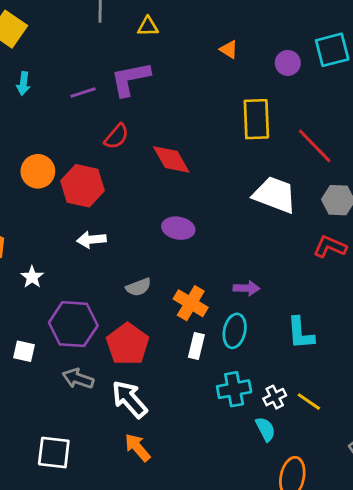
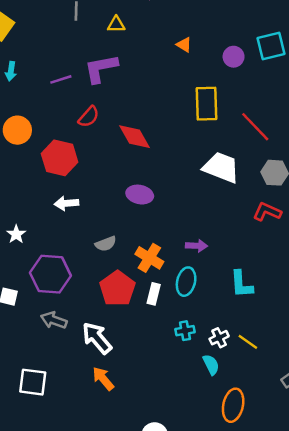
orange circle: (38, 171) -> (17, 130), moved
red pentagon: (128, 344) -> (117, 288), moved
cyan cross: (234, 389) -> (185, 331), size x0.7

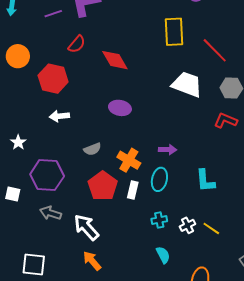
cyan semicircle: (211, 365) -> (163, 255), moved

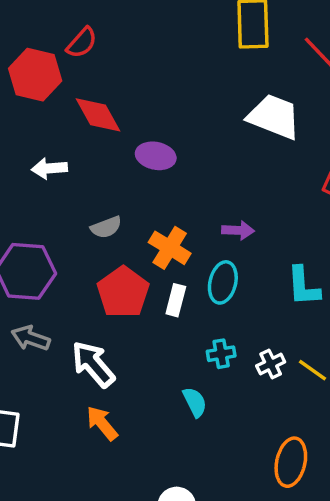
red diamond: (115, 60) -> (98, 115), moved
red hexagon: (53, 79) -> (35, 75), moved
cyan semicircle: (163, 255) -> (195, 402), moved

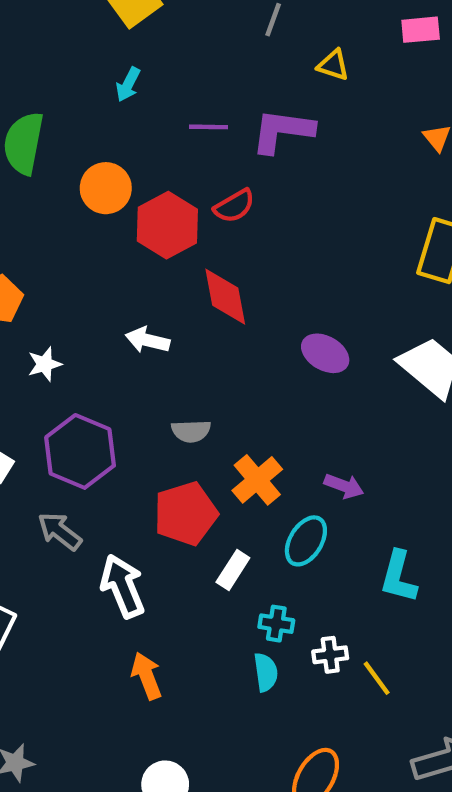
purple ellipse: (156, 156) -> (325, 353), moved
white rectangle: (176, 300) -> (233, 570), moved
cyan semicircle: (195, 402) -> (266, 672), moved
orange arrow: (102, 423) -> (147, 676), moved

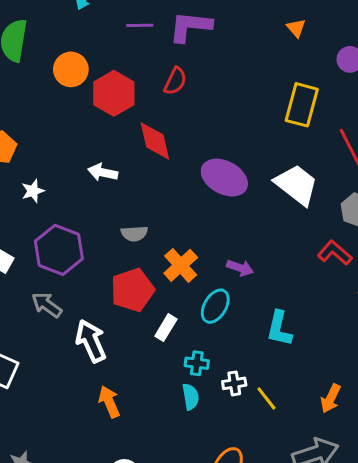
red semicircle: (234, 206) -> (175, 81), moved, turned -32
purple ellipse: (325, 353) -> (224, 178), size x1.4

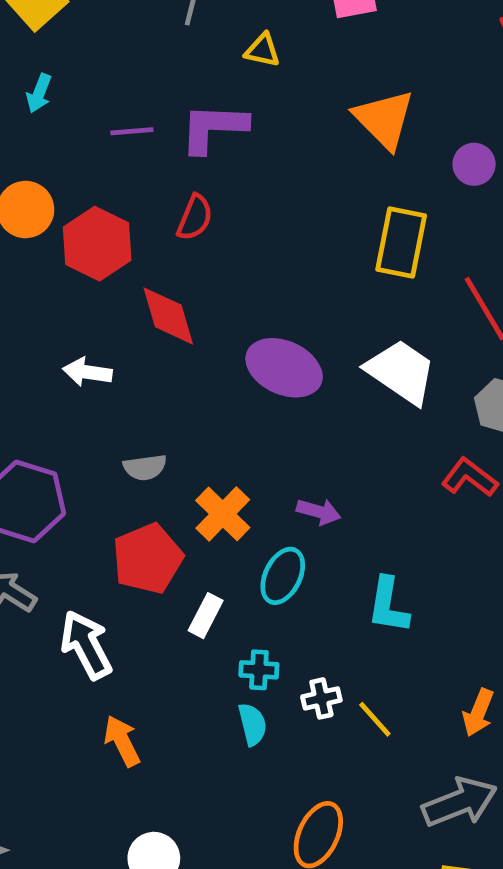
orange triangle: (296, 28) -> (384, 119), size x2.0

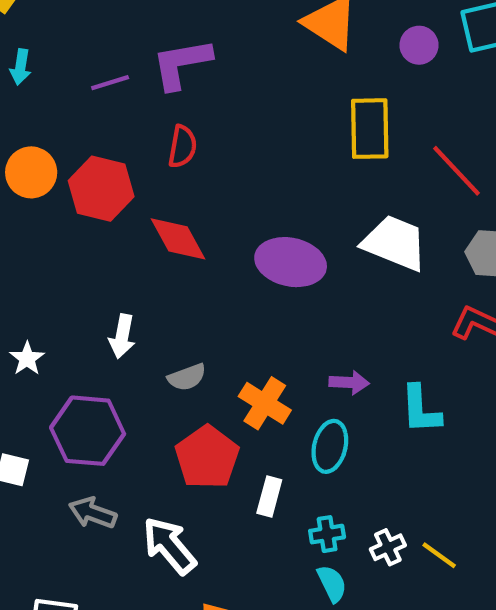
white arrow: (87, 372) -> (122, 336), moved, turned -75
cyan L-shape: (388, 605) -> (421, 409), moved

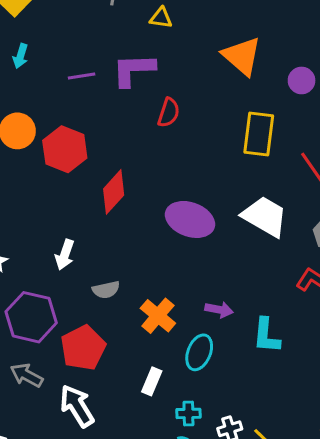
red semicircle: (182, 147) -> (169, 113), moved
red diamond: (178, 239) -> (114, 192), turned 63
red pentagon: (207, 457) -> (83, 348), moved

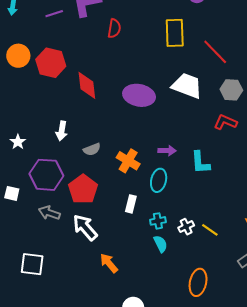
red diamond: (114, 192) -> (87, 85), turned -40

